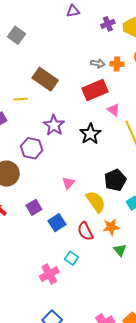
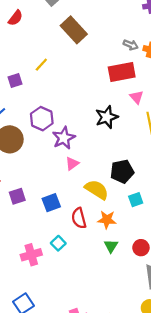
brown rectangle: (45, 79) -> (74, 30), moved
yellow line: (20, 99) -> (41, 65), turned -56
purple star: (54, 125) -> (64, 138), moved
yellow semicircle: (96, 202) -> (97, 190), turned -35
purple square: (34, 207) -> (17, 196), moved

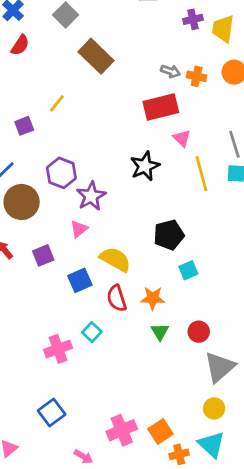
pink triangle: (72, 164) -> (79, 229), moved
yellow semicircle: (97, 190) -> (115, 259), moved
purple square: (17, 196) -> (43, 255), moved

